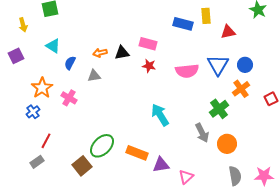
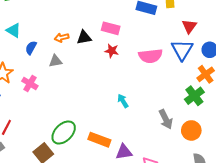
red triangle: (228, 32) -> (189, 26), moved, turned -42
green cross: (219, 109) -> (194, 96), moved
cyan arrow: (160, 115) -> (123, 101), size x0.6

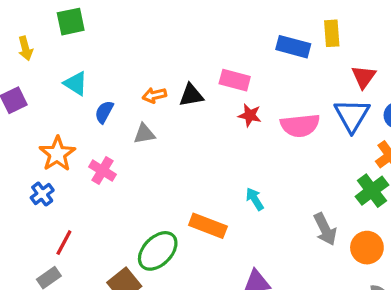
red star: (112, 51) -> (250, 115), moved
orange rectangle: (99, 140) -> (208, 226), moved

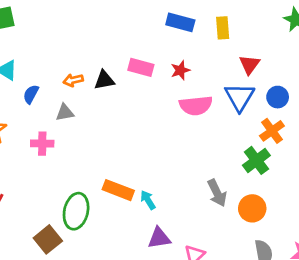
blue rectangle: (293, 47) -> (180, 22), moved
red star: (250, 115) -> (180, 70), moved, turned -30
pink cross: (102, 171) -> (42, 144), moved, turned -30
cyan arrow: (255, 199) -> (148, 200), moved
green ellipse: (158, 251) -> (76, 211), turned -32

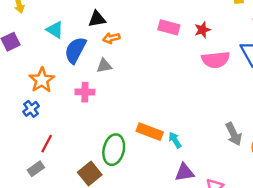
black triangle: (104, 80) -> (97, 19), moved
blue semicircle: (31, 94) -> (75, 50), size x1.6

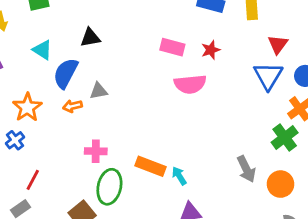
orange arrow: (111, 38) -> (72, 106), moved
pink semicircle: (216, 60) -> (190, 84), moved
pink cross: (85, 92) -> (96, 151), moved

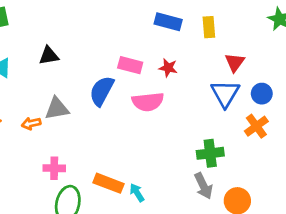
red star: (211, 50) -> (168, 68), turned 30
blue semicircle: (66, 73) -> (102, 91), moved
gray triangle: (98, 91) -> (57, 109), size x1.4
green cross: (285, 137) -> (210, 153), moved, turned 30

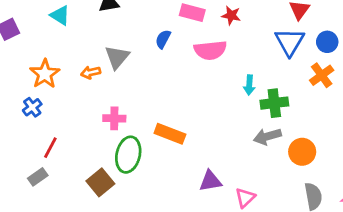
blue semicircle: (102, 91) -> (163, 39), size x0.6
gray triangle: (57, 109) -> (117, 57), turned -40
gray arrow: (203, 186) -> (267, 136), turned 100
cyan arrow: (137, 193) -> (249, 85), moved, turned -144

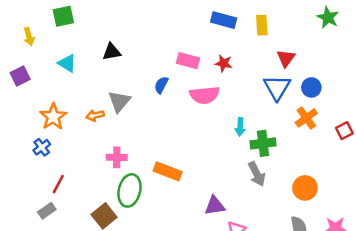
gray arrow: (267, 136) -> (257, 174), turned -100
orange circle: (302, 152) -> (305, 188), moved
purple triangle: (210, 181) -> (215, 206), moved

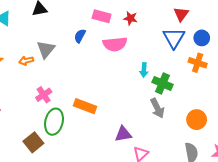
orange cross: (306, 118) -> (198, 63), turned -36
green cross: (263, 143) -> (162, 83), turned 30
pink cross: (117, 157) -> (44, 95), turned -35

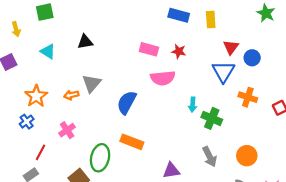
blue semicircle: (80, 36) -> (127, 102), moved, size x1.6
blue circle: (202, 38) -> (252, 58), moved
pink cross: (44, 95) -> (67, 130), moved
gray arrow: (157, 108) -> (210, 157), moved

